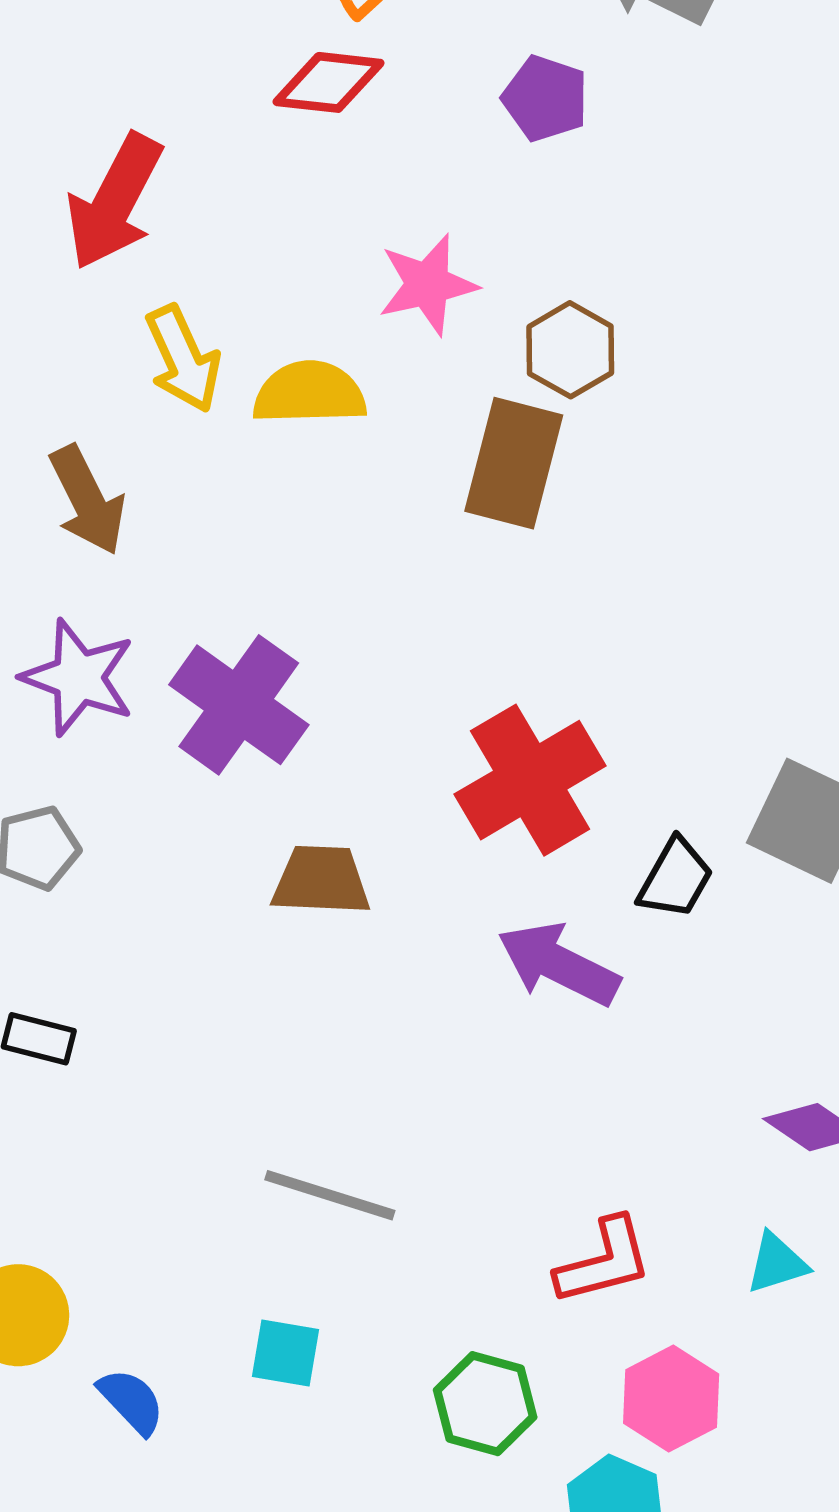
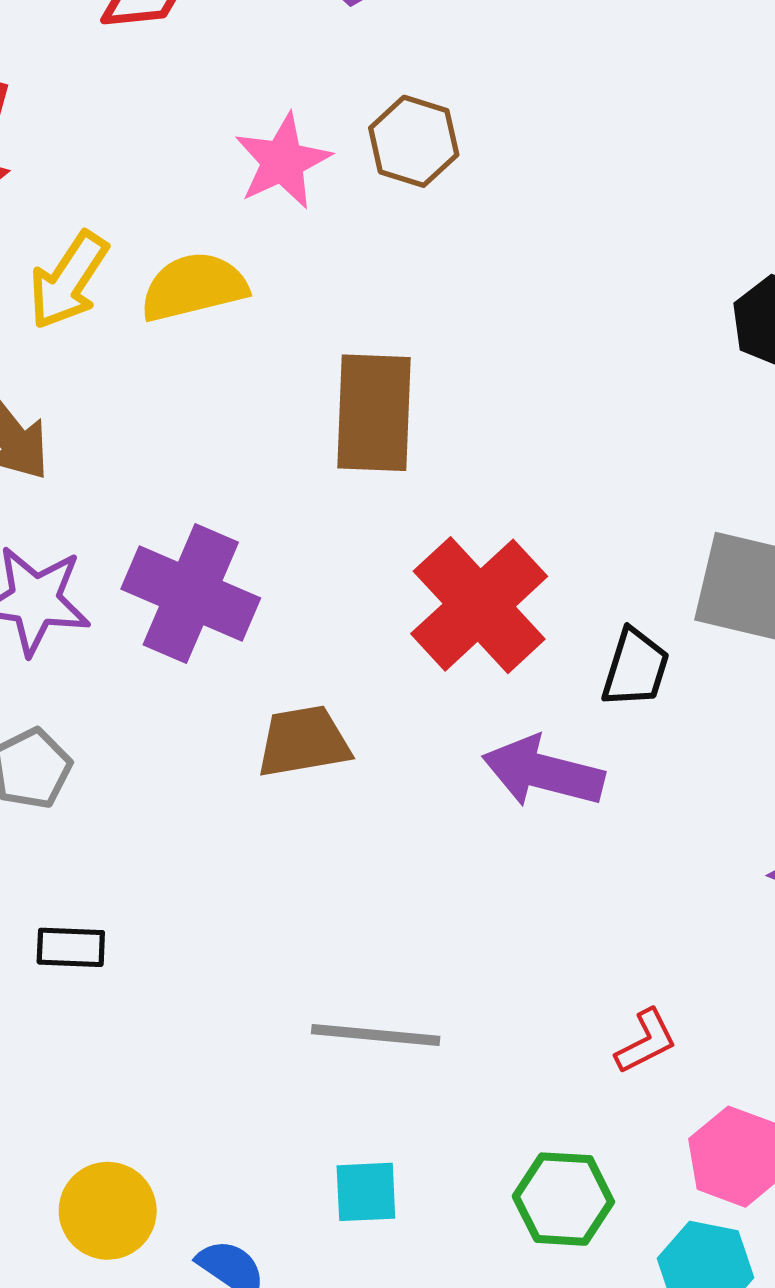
brown hexagon: (570, 350) -> (414, 141), moved
yellow arrow: (183, 359) -> (68, 280), turned 70
brown rectangle: (514, 463) -> (374, 413), moved
red L-shape: (604, 1261) -> (646, 1041), size x0.7

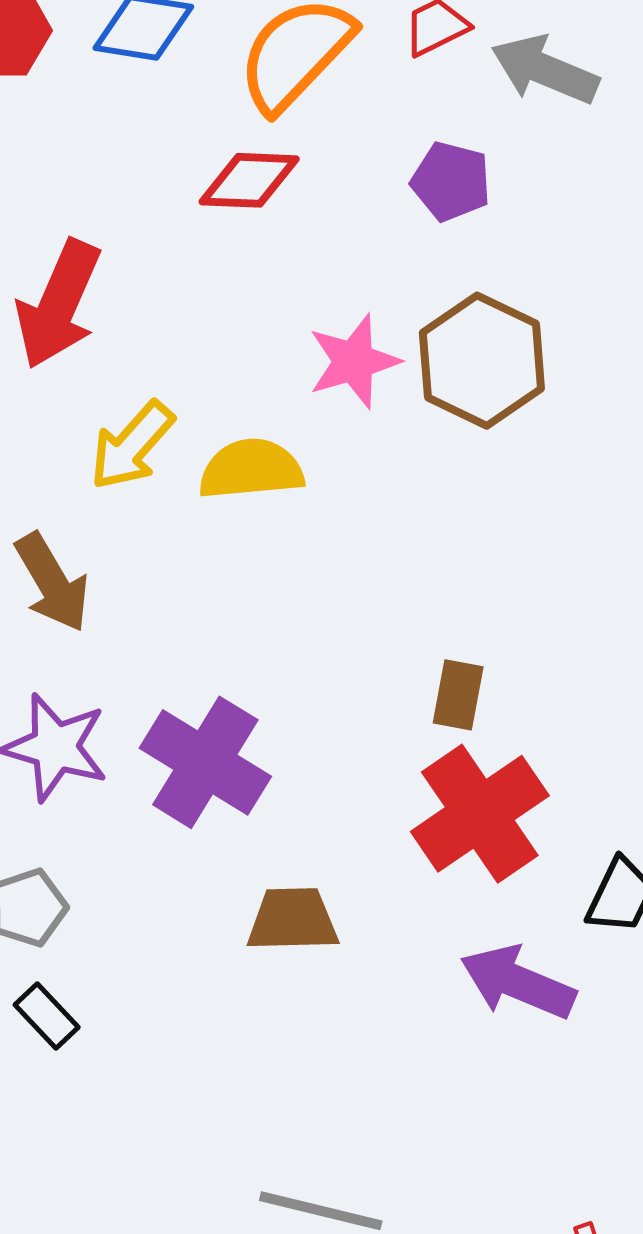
brown hexagon: (414, 141) -> (482, 361), size x1.5
brown rectangle: (374, 413) -> (458, 695), moved, size x0.6
black rectangle: (71, 947) -> (47, 1016), moved, turned 36

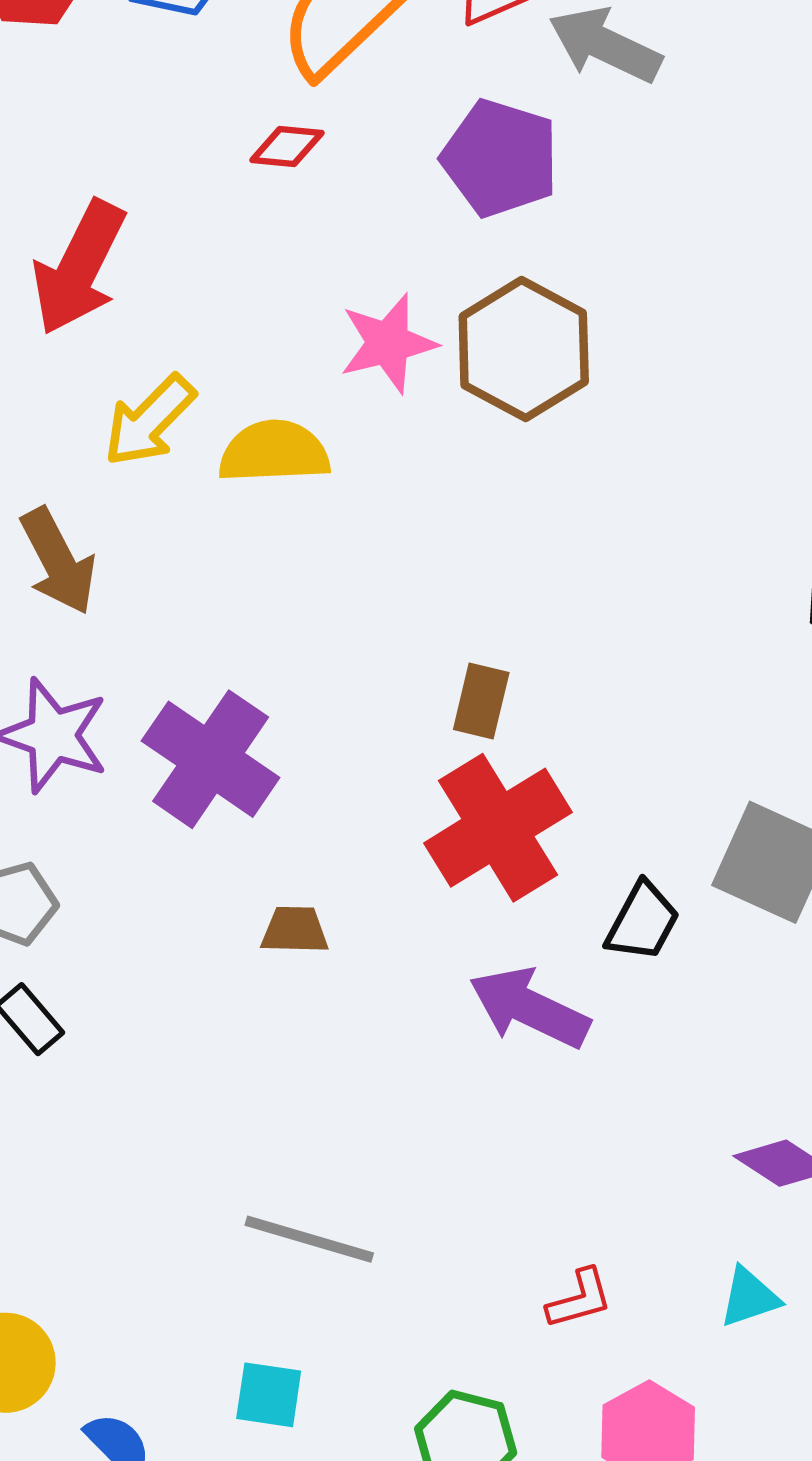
red diamond: (249, 180) -> (287, 146), size x0.7
purple pentagon: (451, 181) -> (500, 158), size x1.4
brown trapezoid: (293, 920) -> (295, 930), size x0.7

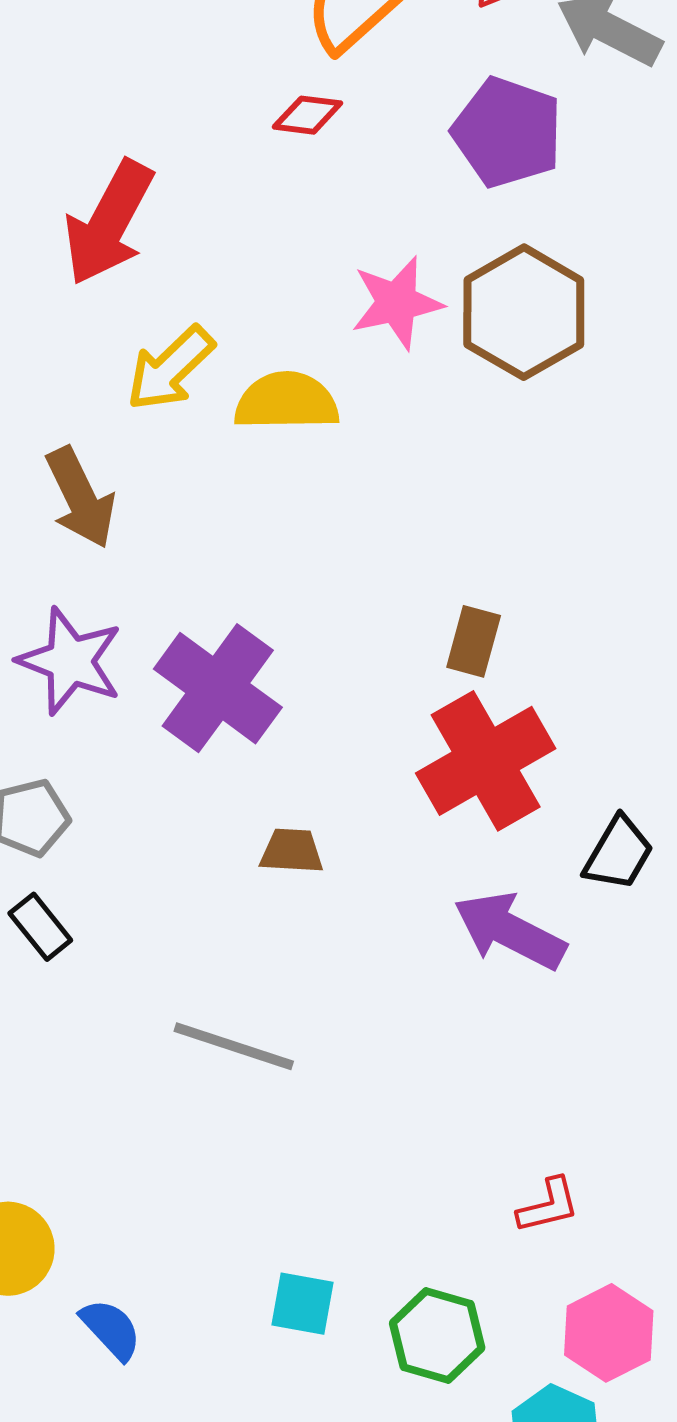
gray line: (309, 1239) -> (234, 1046), moved
cyan square: (269, 1395) -> (302, 1304), moved

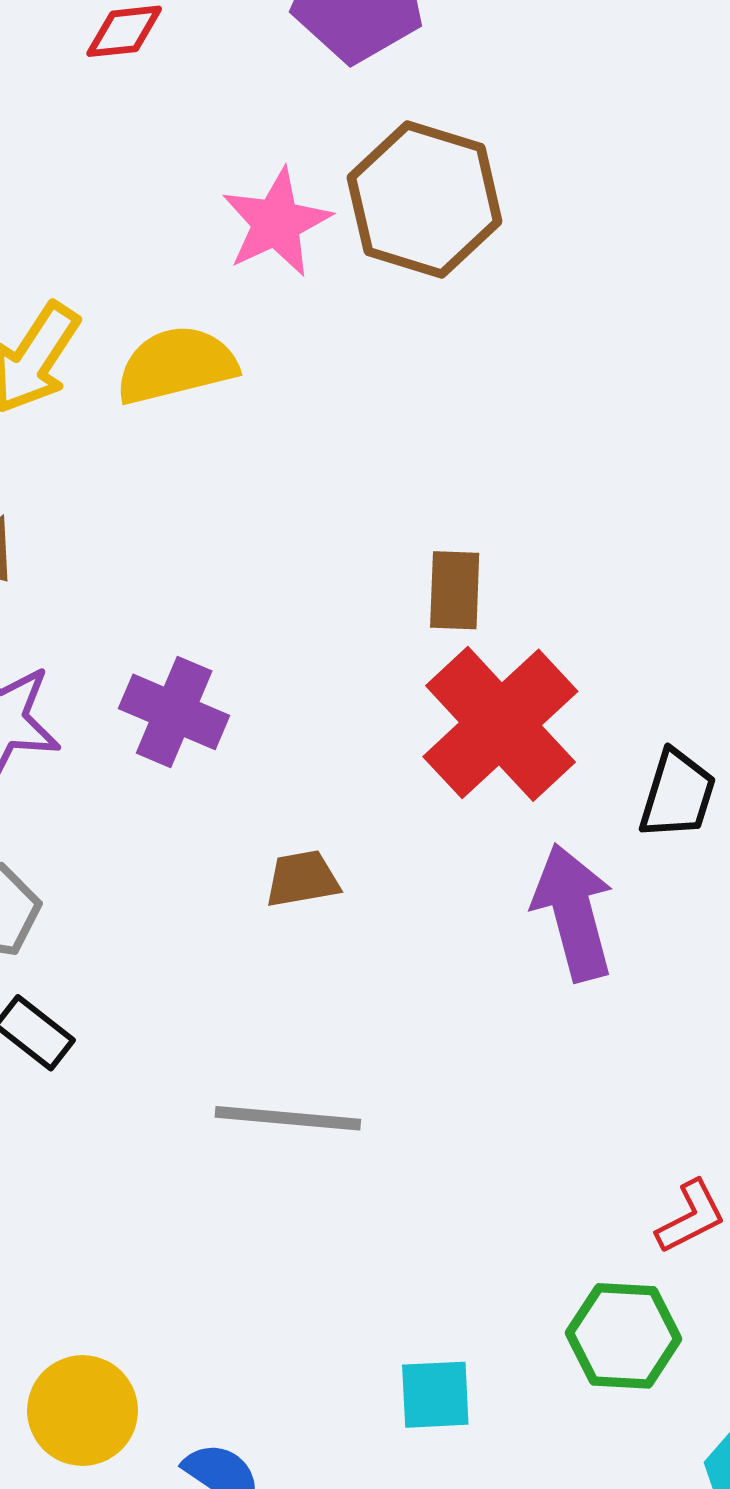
purple cross: (218, 688) -> (174, 712), size x0.7
purple arrow: (510, 931) -> (573, 912), turned 61
green hexagon: (437, 1335) -> (624, 1336), moved

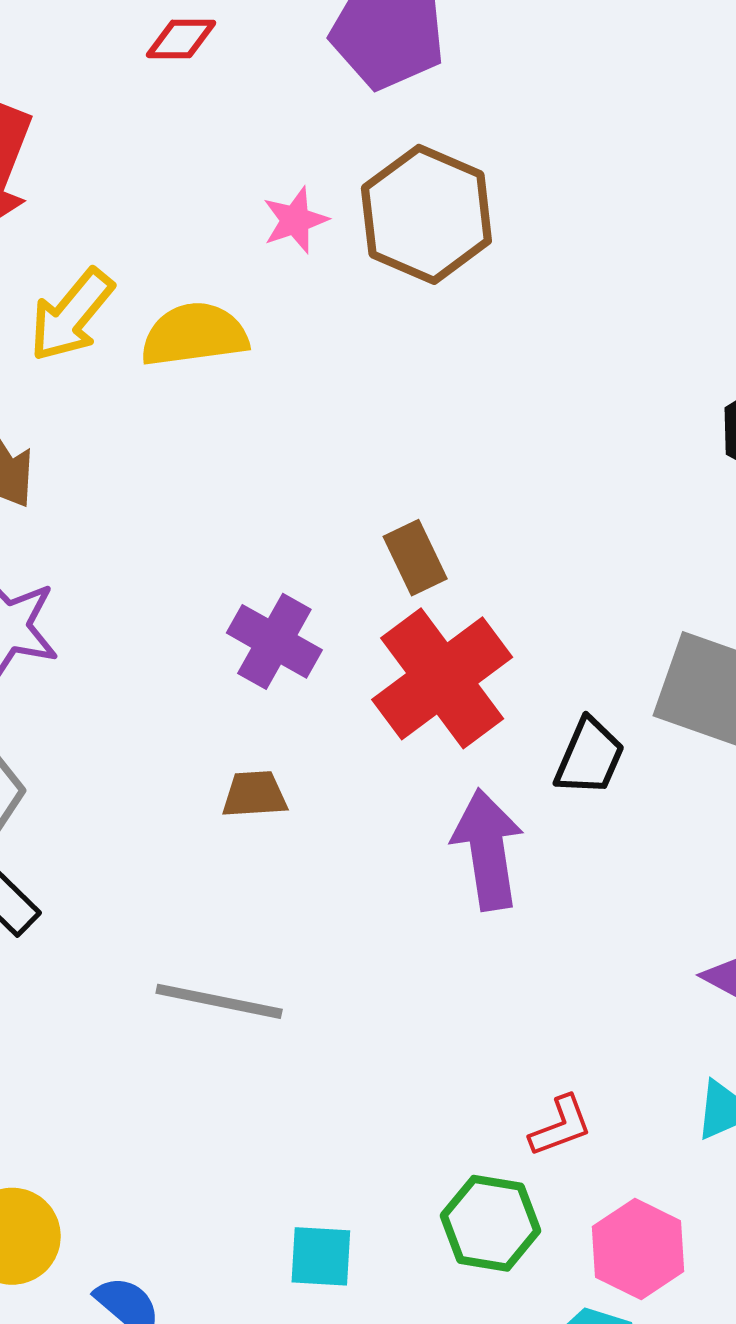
pink star: (276, 223) -> (295, 220), size x0.7
brown rectangle: (455, 590) -> (415, 558), turned -34
purple cross: (174, 712) -> (274, 641), moved

